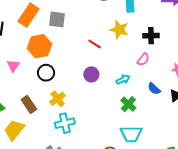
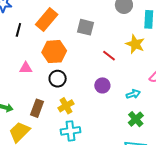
gray square: (57, 19) -> (86, 27), moved
pink triangle: (13, 66) -> (26, 68), turned 48
brown rectangle: (29, 104) -> (37, 108), turned 48

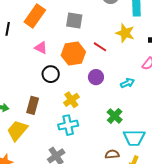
orange hexagon: (54, 52) -> (73, 54), moved
pink triangle: (26, 68) -> (41, 48), moved, turned 32
yellow cross: (66, 106) -> (71, 100), moved
green cross: (136, 119) -> (115, 116), moved

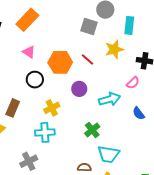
gray square: (74, 20) -> (89, 26), moved
yellow star: (125, 33) -> (114, 49), turned 30
cyan arrow: (127, 83) -> (110, 99), size x1.5

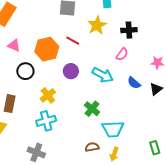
cyan arrow: (110, 99) -> (103, 75), turned 55
gray cross: (29, 161) -> (36, 152), turned -30

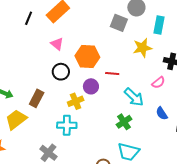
red line: (73, 41) -> (112, 73), moved, turned -40
purple circle: (71, 71) -> (91, 86), moved
green cross: (92, 109) -> (124, 122), moved

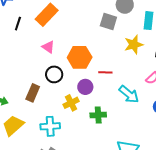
brown rectangle: (37, 98) -> (33, 93), moved
green cross: (124, 122) -> (98, 115), moved, turned 35
cyan cross: (67, 125) -> (50, 126), moved

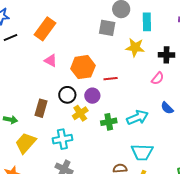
black line: (18, 24) -> (10, 38), moved, turned 56
yellow star: (134, 44) -> (135, 47), turned 30
black circle: (54, 74) -> (67, 95), moved
cyan arrow: (129, 94) -> (137, 117), moved, turned -55

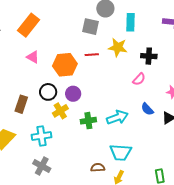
red line: (111, 79) -> (92, 55), moved

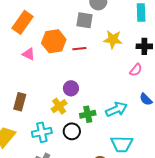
cyan rectangle: (131, 22) -> (141, 12), moved
red line: (92, 55) -> (79, 49), moved
orange hexagon: (65, 65) -> (54, 41), moved
black circle: (48, 92) -> (72, 131), moved

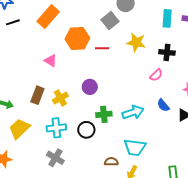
gray square: (84, 20) -> (110, 21), turned 36
pink triangle: (29, 54) -> (51, 61), moved
yellow cross: (59, 106) -> (60, 98), moved

